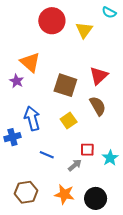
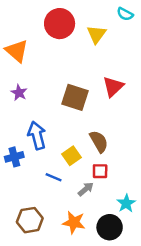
orange triangle: (30, 62) -> (17, 51), moved
brown semicircle: (98, 106) -> (99, 141), moved
yellow square: (69, 120) -> (71, 156), moved
cyan star: (110, 158) -> (126, 203), moved

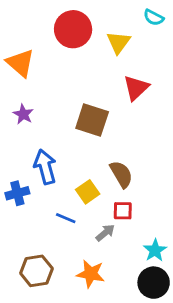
red triangle: (113, 87) -> (136, 88), moved
black circle: (110, 227) -> (154, 283), moved

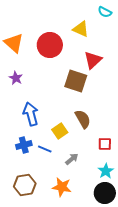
red circle: (73, 29) -> (50, 45), moved
yellow triangle: (118, 42) -> (81, 29), turned -42
brown square: (92, 120) -> (76, 81), moved
blue cross: (17, 193) -> (24, 145), moved
red square: (123, 211) -> (105, 144), moved

